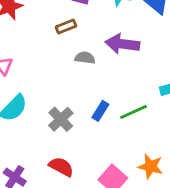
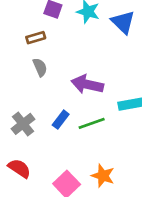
purple arrow: (122, 44) -> (87, 84), moved
gray semicircle: (85, 58) -> (40, 67), moved, turned 54

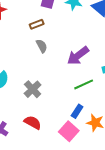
purple arrow: (87, 84) -> (78, 56), turned -45
blue rectangle: (61, 120) -> (77, 111), moved

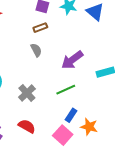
brown rectangle: (37, 24) -> (40, 28), moved
green line: (84, 84) -> (66, 90), moved

